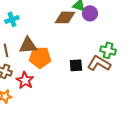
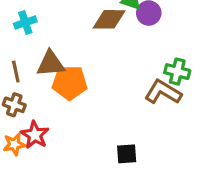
black square: (76, 65) -> (127, 154), moved
red star: (25, 80) -> (35, 135), moved

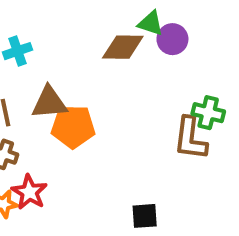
brown L-shape: (163, 92) -> (190, 138), turned -114

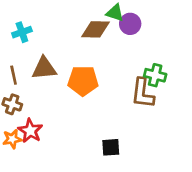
orange pentagon: (73, 127) -> (83, 81), moved

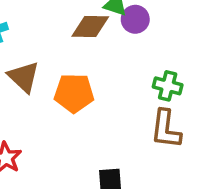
brown triangle: (44, 68) -> (24, 77), turned 48
brown L-shape: (143, 93) -> (166, 129), moved

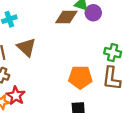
orange pentagon: (74, 93) -> (80, 77), moved

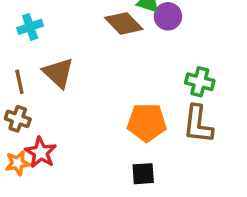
brown diamond: (66, 17) -> (124, 23), turned 45

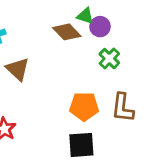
green cross: (200, 82) -> (109, 59), moved, turned 30
black square: (143, 174) -> (81, 145), size x1.5

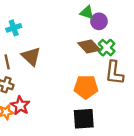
brown diamond: (67, 32) -> (89, 46), moved
brown L-shape: (123, 108) -> (114, 73), moved

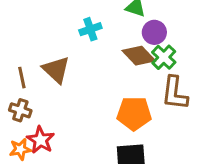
purple circle: (99, 21) -> (154, 32), moved
cyan cross: (14, 28) -> (90, 29), moved

